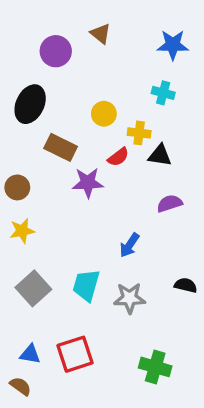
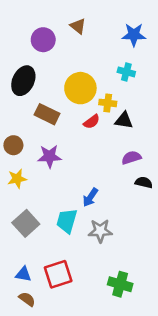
yellow circle: (104, 114) -> (80, 88), size x1.6
purple star: (88, 183) -> (49, 156), moved
blue arrow: (129, 245) -> (90, 197), moved
black semicircle: (186, 285) -> (144, 182), moved
brown semicircle: (20, 386) -> (27, 299), moved

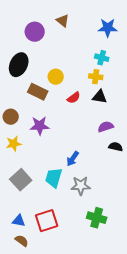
yellow circle: (80, 88) -> (56, 77), moved, size x0.6
yellow cross: (108, 103) -> (96, 77), moved
green cross: (120, 284) -> (97, 218), moved

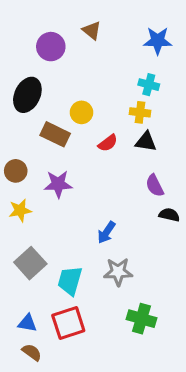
purple semicircle: (106, 127) -> (155, 186), turned -98
cyan trapezoid: (54, 178) -> (70, 281), moved

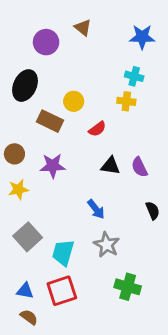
black triangle: (146, 142) -> (111, 166), moved
black semicircle: (169, 215) -> (153, 210), moved, turned 54
blue arrow: (106, 232) -> (96, 209), turned -72
gray star: (118, 272) -> (107, 245), turned 30

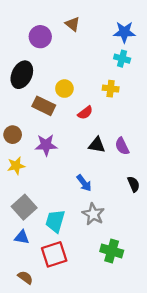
cyan cross: (134, 76) -> (122, 59), moved
blue triangle: (25, 291) -> (22, 237), moved

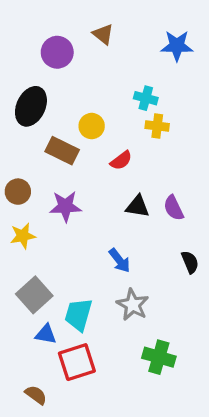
cyan cross: (122, 59) -> (146, 98), moved
blue triangle: (22, 237) -> (46, 334), moved

